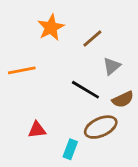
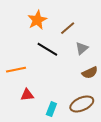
orange line: (22, 70) -> (16, 70), moved
black line: (85, 90) -> (47, 49), moved
brown ellipse: (101, 127) -> (82, 104), moved

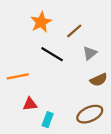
cyan rectangle: (51, 109) -> (48, 120), moved

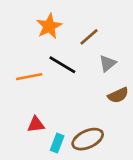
orange line: (18, 76) -> (29, 77), moved
brown ellipse: (90, 114) -> (88, 139), moved

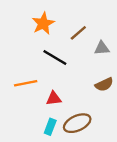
gray triangle: (108, 63) -> (102, 48), moved, turned 35
orange line: (29, 77) -> (26, 83), moved
red triangle: (36, 124) -> (54, 99), moved

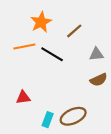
gray triangle: (102, 48) -> (96, 54), moved
orange line: (26, 83) -> (24, 46), moved
red triangle: (54, 99) -> (23, 97), moved

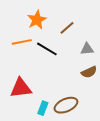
red triangle: (23, 97) -> (21, 88), size x1.6

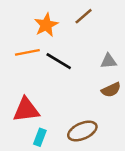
brown line: (67, 28) -> (84, 16), moved
cyan rectangle: (43, 108) -> (40, 137), moved

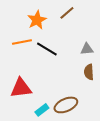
brown semicircle: (111, 90) -> (89, 72), turned 112
cyan rectangle: (40, 137) -> (42, 110), moved, turned 32

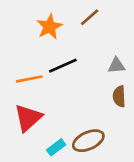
orange line: (22, 42) -> (29, 79), moved
black line: (47, 49) -> (63, 66), turned -55
red triangle: (21, 88) -> (28, 118), turned -35

